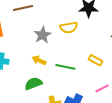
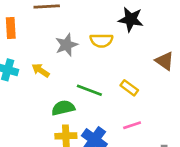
yellow arrow: (39, 60) -> (41, 70), moved
green semicircle: (33, 84) -> (63, 108), moved

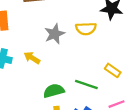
green line: (89, 90) -> (86, 84), moved

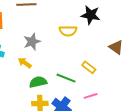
gray star: (55, 34) -> (32, 42), moved
yellow arrow: (32, 58) -> (25, 63), moved

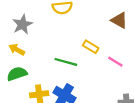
green semicircle: (38, 82) -> (17, 74), moved
pink line: (91, 96) -> (115, 62), moved, turned 56

